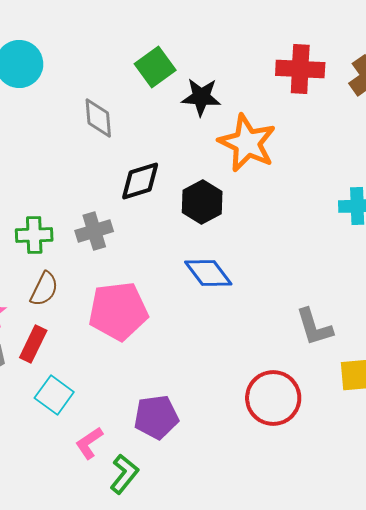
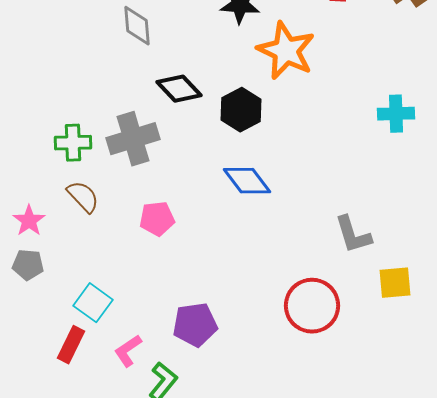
black diamond: (140, 181) -> (179, 89), turned 63
gray cross: (94, 231) -> (133, 139), size x1.4
brown semicircle: (44, 289) -> (83, 197), turned -69
pink pentagon: (118, 311) -> (157, 219), size x0.6
red rectangle: (33, 344) -> (71, 345), moved

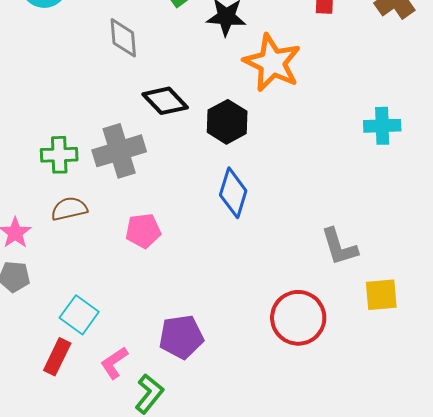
blue diamond: (247, 181) -> (233, 193), turned 54
brown semicircle: (83, 197) -> (69, 209), turned -60

